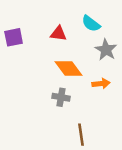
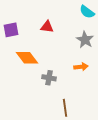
cyan semicircle: (91, 24) -> (87, 12), moved
orange diamond: (68, 69) -> (27, 58), moved

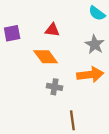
orange diamond: (27, 58) -> (46, 57), moved
orange arrow: (81, 67) -> (90, 75), size x1.6

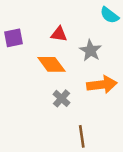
gray star: (95, 44) -> (91, 50), moved
gray cross: (54, 87) -> (62, 98), turned 32

